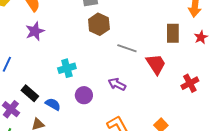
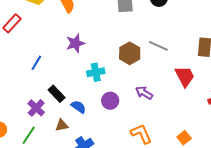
brown hexagon: (99, 24) -> (130, 53), moved
purple star: (35, 31) -> (75, 43), moved
gray line: (127, 48) -> (158, 46), moved

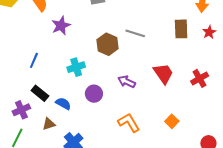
purple star: (75, 43) -> (61, 26), moved
blue line: (36, 63) -> (34, 60), moved
red trapezoid: (185, 76) -> (163, 74), moved
purple cross: (36, 108) -> (21, 110), turned 30

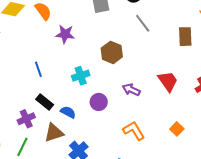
purple star: (61, 26) -> (65, 34), turned 30
gray line: (135, 33) -> (143, 23), moved, turned 36
blue line: (34, 60) -> (38, 69), turned -42
brown triangle: (49, 124) -> (54, 133), size x1.5

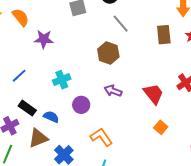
brown hexagon: (112, 52) -> (108, 53), moved
blue line: (38, 69) -> (19, 76), turned 70
red trapezoid: (168, 81) -> (153, 94), moved
orange L-shape: (134, 131) -> (101, 137), moved

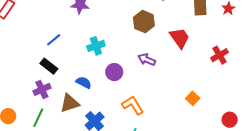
red trapezoid: (153, 94) -> (180, 38), moved
black rectangle: (27, 108) -> (49, 66), moved

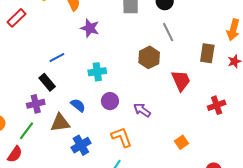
purple arrow: (147, 60) -> (142, 110), moved

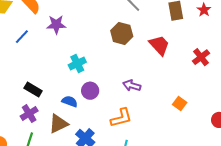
blue line: (57, 58) -> (22, 37), moved
purple circle: (110, 101) -> (90, 91), moved
orange L-shape: (122, 137) -> (121, 118), turned 115

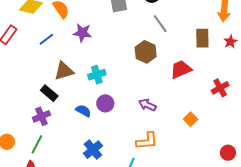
red trapezoid: (159, 45) -> (181, 69), turned -80
orange square: (180, 103) -> (191, 119), moved
orange L-shape: (121, 118) -> (147, 141), moved
brown triangle: (58, 124) -> (64, 71), moved

